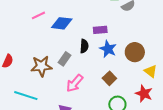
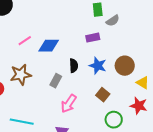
purple rectangle: (100, 30) -> (93, 38), moved
brown star: (41, 66) -> (21, 75), moved

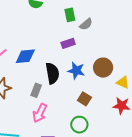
black semicircle: (74, 66) -> (52, 73), size x1.5
pink arrow: (69, 104) -> (40, 113), moved
green circle: (114, 120) -> (79, 125), moved

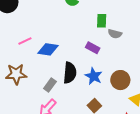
gray semicircle: (86, 24) -> (115, 34), turned 40
purple rectangle: (68, 43) -> (93, 48), turned 32

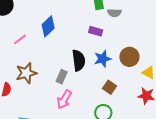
pink line: (25, 41) -> (20, 39), moved
blue diamond: (48, 49) -> (48, 26), moved, turned -40
blue star: (94, 76) -> (103, 59), turned -30

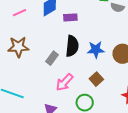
purple rectangle: (96, 31) -> (70, 17), moved, turned -32
pink arrow: (64, 100) -> (65, 82), moved

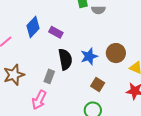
purple rectangle: (70, 17) -> (56, 32), turned 48
pink arrow: (65, 82) -> (39, 100), moved

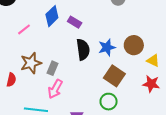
gray rectangle: (49, 76) -> (52, 68), moved
brown square: (98, 85) -> (114, 76), size x1.5

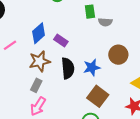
brown circle: (134, 45) -> (118, 55), moved
brown star: (31, 63) -> (40, 61), moved

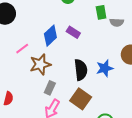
purple rectangle: (61, 41) -> (73, 32), moved
brown star: (40, 61) -> (40, 64), moved
brown square: (98, 96) -> (81, 99), moved

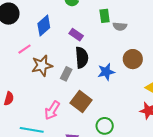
blue diamond: (50, 36) -> (44, 26), moved
black semicircle: (81, 70) -> (82, 57), moved
gray rectangle: (50, 88) -> (66, 74), moved

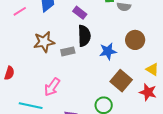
pink line: (24, 49) -> (20, 11), moved
gray rectangle: (66, 74) -> (68, 51), turned 48
brown square: (81, 102) -> (121, 81), moved

